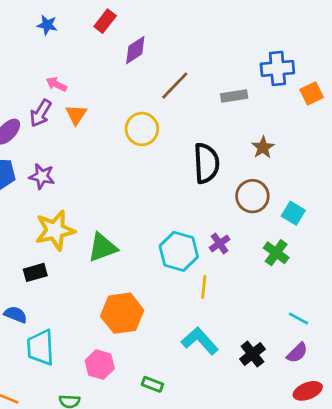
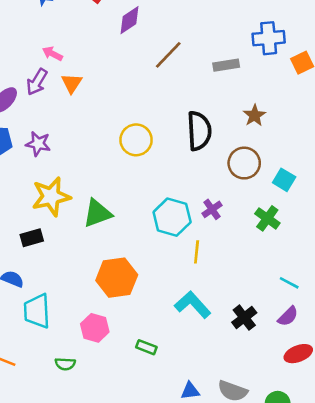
yellow circle: (142, 129) -> (136, 140), moved

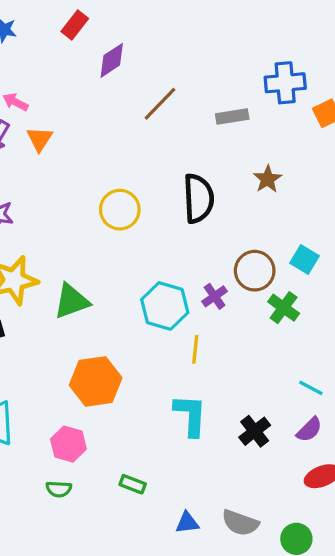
brown circle: (244, 163) -> (255, 271), moved
cyan L-shape: (193, 305) -> (190, 415), turned 45
green rectangle: (146, 347) -> (133, 484), moved
green semicircle: (65, 364) -> (59, 489), moved

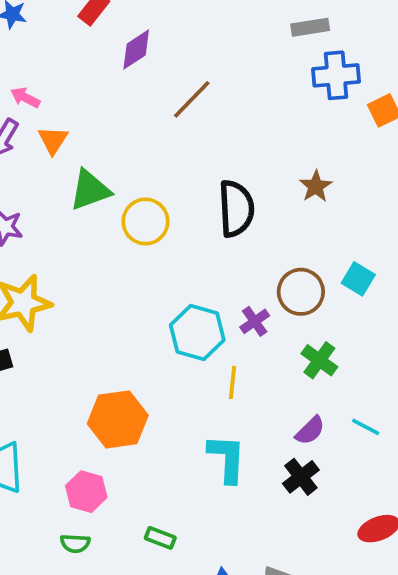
gray rectangle: (232, 117) -> (310, 27), moved
green triangle: (72, 301) -> (90, 190), moved
green cross: (284, 308) -> (319, 360), moved
purple semicircle: (309, 430) -> (310, 431), moved

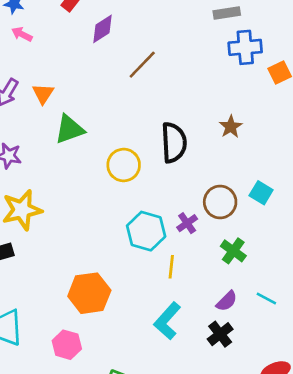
pink arrow: (25, 98) -> (22, 34), moved
yellow circle: (145, 221) -> (124, 165), moved
cyan L-shape: (227, 458) -> (167, 321), turned -141

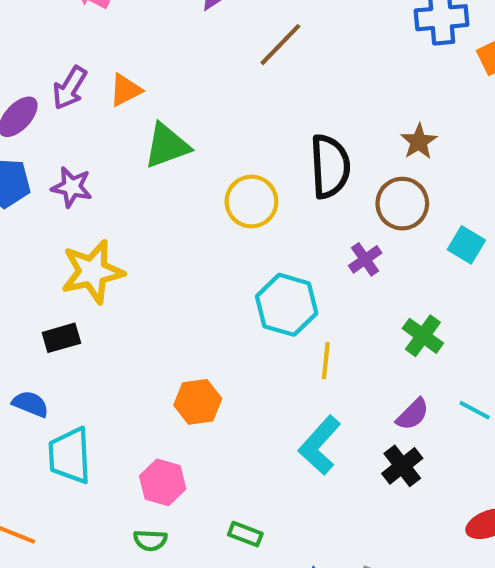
orange triangle: (43, 94) -> (125, 90), turned 30
brown circle: (220, 202) -> (402, 204), moved
purple cross: (187, 223) -> (365, 259), moved
orange hexagon: (89, 293) -> (198, 402), size x0.7

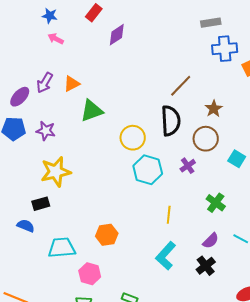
brown line: (280, 45) -> (181, 86), moved
cyan hexagon: (287, 305) -> (148, 170), moved
blue semicircle: (30, 404) -> (26, 226), moved
cyan trapezoid: (70, 456) -> (62, 248), moved, turned 88

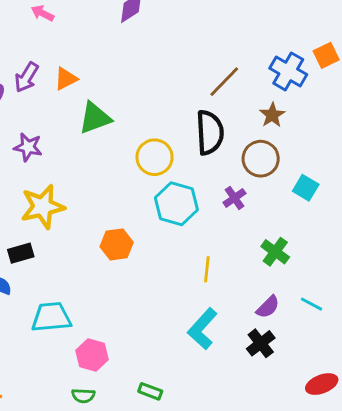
blue cross: (225, 49) -> (288, 71), moved, turned 35
orange hexagon: (107, 235) -> (117, 244), moved

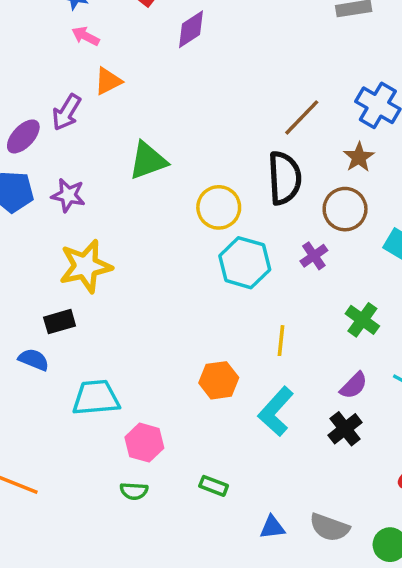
orange triangle: (66, 79) -> (108, 81), moved
orange hexagon: (117, 244) -> (219, 380), moved

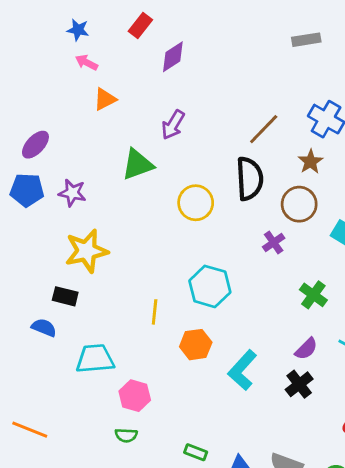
purple arrow: (67, 112) -> (173, 125), moved
cyan hexagon: (245, 263) -> (210, 286), moved
black rectangle: (60, 322) -> (65, 296), turned 30
yellow line: (281, 341) -> (155, 312), moved
green rectangle: (214, 486) -> (196, 452), moved

